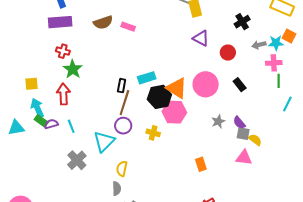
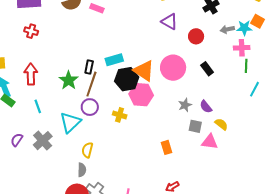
green star: (73, 69) -> (69, 80), moved
purple semicircle: (51, 124) -> (17, 140), moved, turned -40
gray square: (243, 134) -> (195, 126), moved

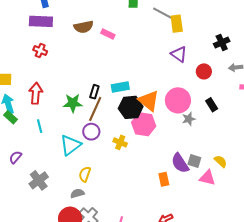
green star: (69, 80) -> (73, 103), turned 30
gray star: (185, 105) -> (189, 119), moved
purple semicircle: (206, 107) -> (180, 163), moved, size x1.5
gray cross: (43, 141) -> (39, 180), moved
gray semicircle: (82, 170) -> (77, 193), turned -112

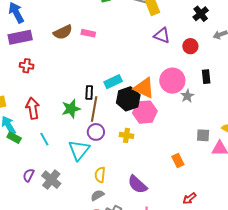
black rectangle: (212, 105) -> (206, 77), turned 40
purple semicircle: (180, 163) -> (137, 184), moved
gray cross: (39, 180) -> (51, 180), moved

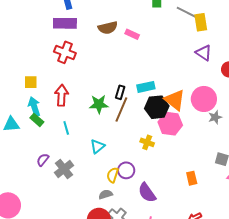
red cross: (27, 66) -> (65, 52), size x1.5
purple circle: (96, 132) -> (126, 170), moved
cyan triangle: (79, 150) -> (97, 146), size x0.7

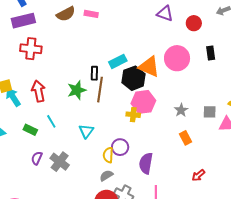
cyan arrow: (34, 107) -> (13, 97), moved
gray star: (215, 117) -> (181, 110), moved
green rectangle: (37, 120) -> (30, 130), moved
pink hexagon: (170, 124) -> (143, 102), moved
purple semicircle: (147, 193) -> (146, 163), turned 60

